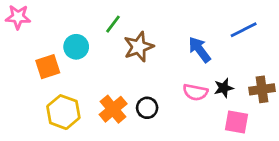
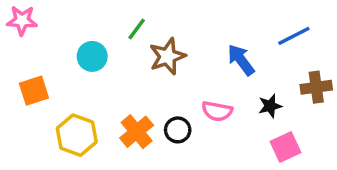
orange square: (48, 67) -> (34, 91), moved
brown cross: (262, 89) -> (316, 87), moved
pink semicircle: (195, 92) -> (217, 111), moved
pink square: (236, 122) -> (285, 147), turned -35

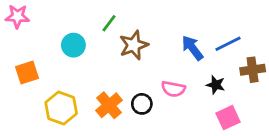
blue line: (294, 36) -> (228, 44), moved
black star: (270, 106) -> (216, 85), turned 30

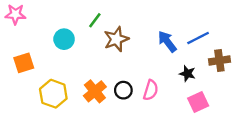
pink semicircle: (173, 89) -> (151, 90), moved, turned -84

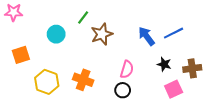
brown cross: (219, 61) -> (192, 68), moved
black circle: (123, 90) -> (123, 90), moved
pink semicircle: (151, 90) -> (127, 69), moved
orange cross: (95, 91) -> (83, 80), turned -30

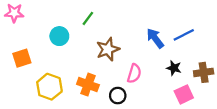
brown star: (102, 34) -> (108, 49), moved
black circle: (123, 90) -> (118, 96), moved

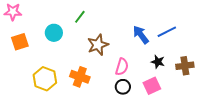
orange square: (22, 58) -> (20, 42), moved
pink square: (184, 94) -> (152, 86), moved
black circle: (118, 96) -> (123, 87), moved

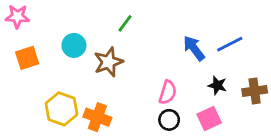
green line: (80, 17) -> (125, 23), moved
brown star: (98, 45) -> (108, 62), moved
orange cross: (80, 77) -> (97, 117), moved

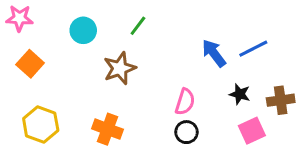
cyan circle: (74, 45) -> (83, 30), moved
orange square: (27, 58) -> (30, 64), turned -30
yellow hexagon: (62, 109) -> (41, 125), moved
pink square: (209, 119) -> (252, 131), moved

